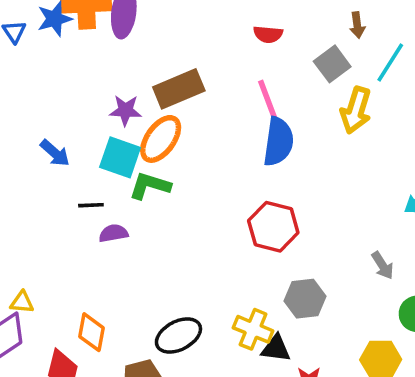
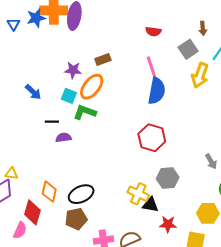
brown rectangle: (179, 89) -> (103, 59), size x0.6
cyan square: (120, 157) -> (69, 96), size x0.7
black ellipse: (178, 336) -> (81, 194), moved

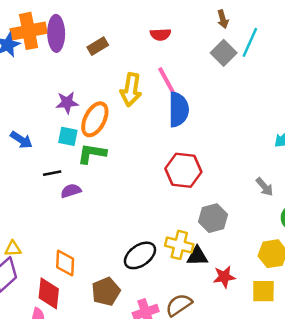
gray square: (188, 49) -> (224, 53), moved
brown rectangle: (103, 59) -> (98, 46), moved
yellow arrow: (200, 75) -> (131, 90), moved
black ellipse: (81, 194) -> (140, 255), moved

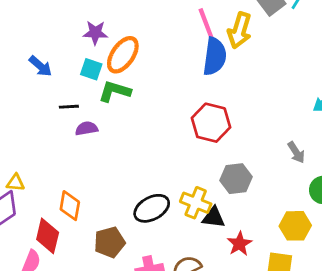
yellow arrow: (131, 90) -> (240, 30), moved
red star: (224, 277) -> (239, 244), turned -30

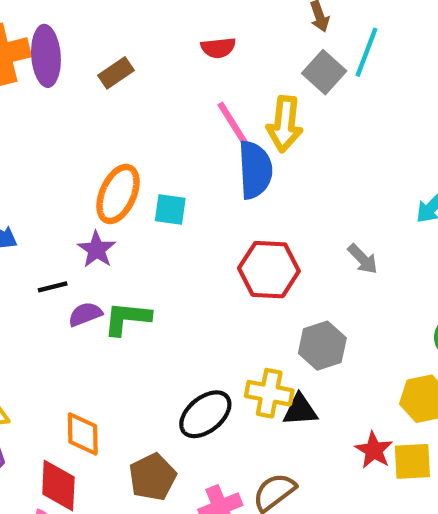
purple star: (95, 33) -> (97, 249), moved, turned -30
cyan square: (91, 69) -> (170, 209), moved
green L-shape: (115, 91) -> (127, 318), moved
gray arrow: (296, 152) -> (363, 259), moved
red star: (239, 244) -> (374, 450), moved

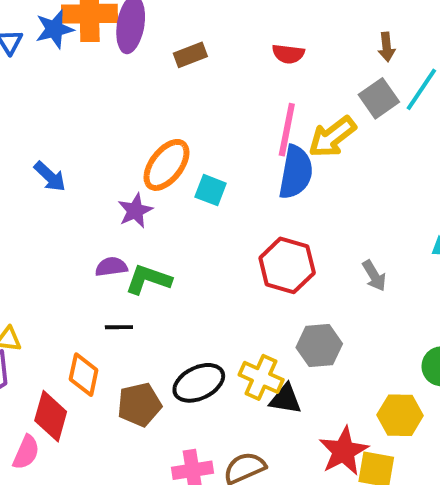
yellow arrow: (285, 124) -> (332, 137), turned 33
pink line: (235, 127) -> (287, 130), turned 30
black line: (53, 287) -> (119, 327), moved
red star: (374, 450) -> (344, 451), size x1.4
brown pentagon: (152, 477) -> (139, 405), moved

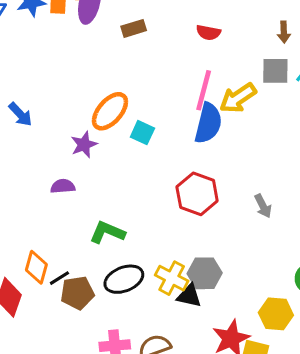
gray square: (379, 98) -> (275, 71), turned 32
green L-shape: (148, 279) -> (107, 232), moved
black line: (119, 327) -> (59, 278), moved, turned -35
gray hexagon: (319, 346) -> (205, 273), moved

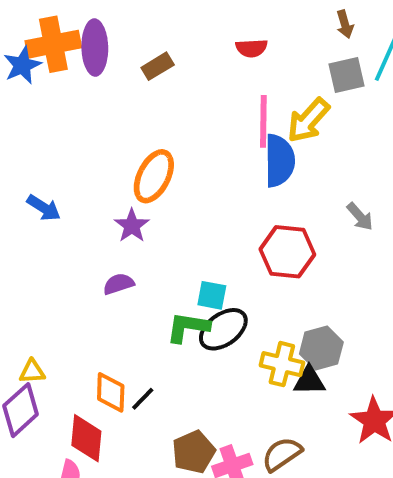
cyan square: (142, 133) -> (212, 295), moved
gray arrow: (263, 206) -> (360, 217), moved
black ellipse: (124, 279) -> (223, 329), moved
brown pentagon: (77, 293) -> (194, 452), moved

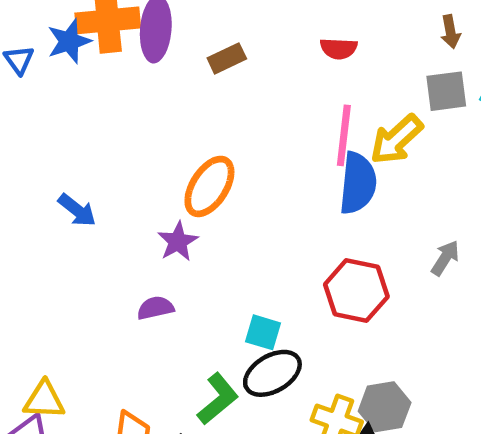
gray arrow: (360, 217) -> (445, 258), turned -112
green L-shape: (188, 327) -> (218, 399), moved, turned 126
yellow triangle: (32, 372) -> (44, 400), size x1.4

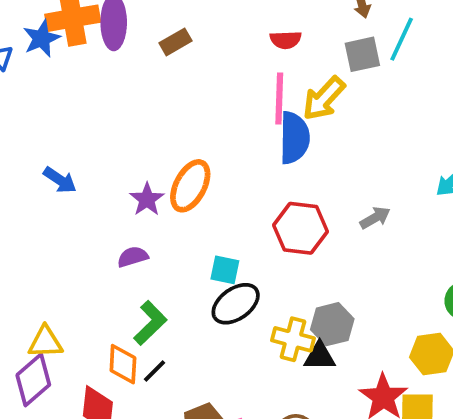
red semicircle: (339, 49) -> (286, 40), moved
orange ellipse: (209, 186) -> (190, 186), moved
gray arrow: (445, 258) -> (375, 218), moved, turned 32
green L-shape: (218, 399) -> (150, 323), moved

